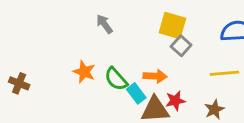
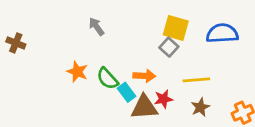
yellow square: (172, 25) -> (176, 28), moved
yellow line: (225, 73) -> (196, 80), moved
brown cross: (19, 83) -> (16, 43), moved

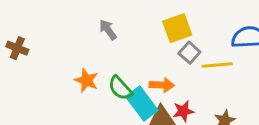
yellow square: (176, 28) -> (177, 28), moved, turned -36
yellow line: (196, 80) -> (217, 65), moved
cyan rectangle: (127, 92) -> (142, 103), size x1.5

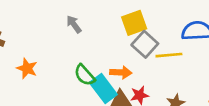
gray square: (189, 53) -> (145, 44), size x1.4
orange star: (86, 80) -> (27, 68), moved

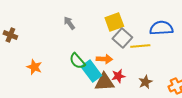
orange star: (27, 68) -> (34, 67), moved

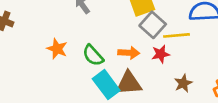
orange star: (34, 67) -> (57, 49), moved
cyan rectangle: (91, 71) -> (106, 85), moved
red star: (118, 76) -> (161, 54), moved

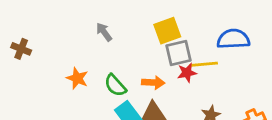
gray square: (153, 25) -> (179, 53), turned 35
red star: (161, 54) -> (187, 73), moved

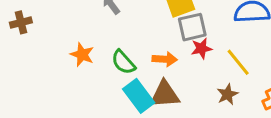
brown cross: (21, 49) -> (21, 22), turned -36
yellow line: (204, 64) -> (238, 62), moved, turned 56

